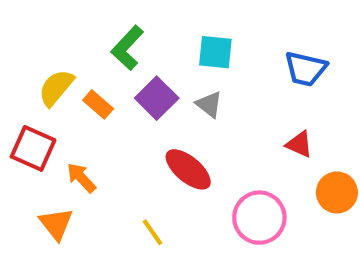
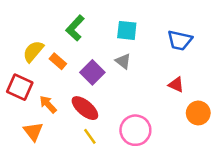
purple square: (157, 98) -> (92, 72), moved
red ellipse: (188, 169) -> (85, 108), moved
pink circle: (259, 218) -> (135, 130), moved

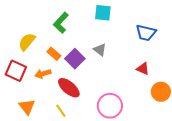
cyan square: (127, 30) -> (103, 13), moved
orange rectangle: (58, 61) -> (54, 54), moved
orange arrow: (48, 104) -> (43, 74), moved, turned -63
yellow line: (90, 136) -> (61, 111), moved

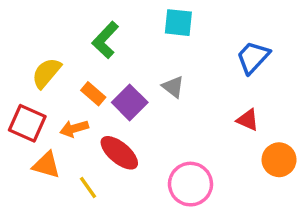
blue trapezoid: (146, 33) -> (253, 57), turned 120
orange triangle: (27, 107) -> (46, 165), moved, turned -36
yellow line: (61, 111) -> (88, 188), moved

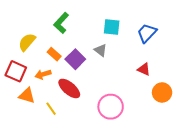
cyan square: (178, 23) -> (112, 27), moved

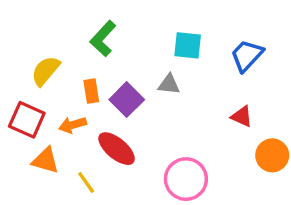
gray triangle: (101, 50) -> (169, 84), turned -32
orange rectangle: (54, 54) -> (91, 91), turned 40

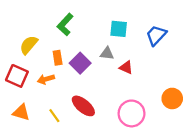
red triangle: (242, 116) -> (126, 67), moved
red ellipse: (117, 149) -> (83, 106), moved
orange triangle: (45, 160) -> (21, 112), moved
pink circle: (186, 179) -> (132, 113), moved

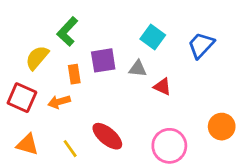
green L-shape: (65, 25) -> (67, 31), moved
cyan square: (119, 29) -> (153, 37), turned 30
purple square: (80, 63) -> (103, 60), moved, turned 36

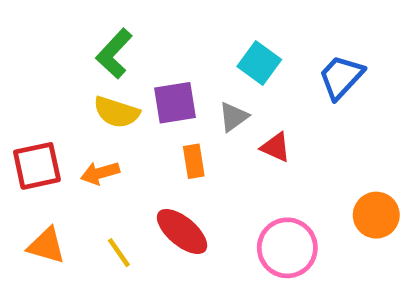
yellow semicircle: (37, 58) -> (117, 112), moved, turned -112
gray triangle: (138, 69) -> (233, 117), turned -42
orange rectangle: (74, 74) -> (194, 161), moved
red square: (22, 98) -> (37, 166), turned -36

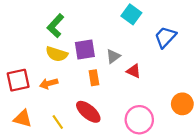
cyan square: (259, 63) -> (131, 14), moved

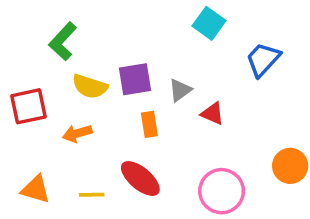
green L-shape: (55, 26) -> (63, 41), moved
red square: (18, 80) -> (28, 106), moved
yellow line: (58, 122) -> (92, 195), turned -56

